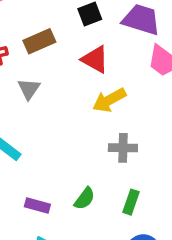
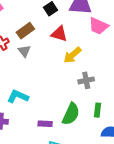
gray triangle: (29, 89) -> (24, 51), moved
green semicircle: (85, 199) -> (71, 114), size x1.6

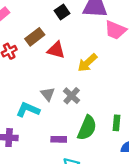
red triangle: (59, 34) -> (56, 50), moved
gray triangle: (24, 51) -> (48, 94), moved
gray cross: (86, 80) -> (72, 96), moved, turned -35

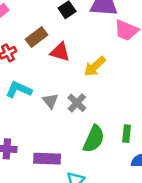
cyan L-shape: (28, 110) -> (19, 90), moved
purple rectangle: (59, 139) -> (47, 159), moved, size x1.5

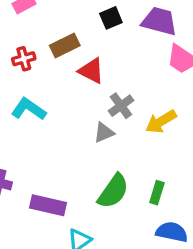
yellow arrow: (95, 66) -> (161, 122), moved
gray triangle: (50, 101) -> (104, 133), moved, turned 35
gray cross: (77, 103) -> (121, 106), moved

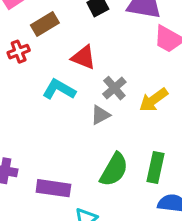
brown rectangle: (65, 46) -> (45, 24), moved
cyan L-shape: (29, 109) -> (59, 89), moved
green rectangle: (157, 193) -> (155, 167), size x1.4

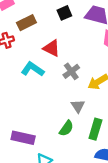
gray triangle: (100, 115) -> (78, 106), moved, turned -40
green semicircle: (114, 170) -> (66, 128), size x0.7

